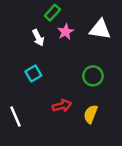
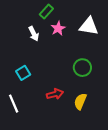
cyan square: (33, 74) -> (23, 73), moved

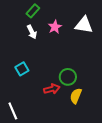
green rectangle: (46, 11) -> (33, 11), moved
green circle: (82, 68) -> (68, 77), moved
white line: (14, 104) -> (13, 111), moved

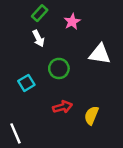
white triangle: (84, 25) -> (100, 54), moved
pink star: (55, 27) -> (72, 22), moved
green circle: (68, 77) -> (59, 68), moved

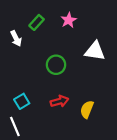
green rectangle: (40, 13) -> (37, 22), moved
white arrow: (38, 38) -> (16, 38), moved
cyan square: (26, 83) -> (22, 101), moved

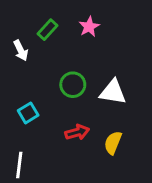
white triangle: (95, 51) -> (113, 92), moved
cyan square: (22, 101) -> (28, 113), moved
white line: (15, 127) -> (19, 165), turned 30

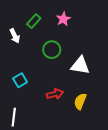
green circle: (73, 85) -> (52, 50), moved

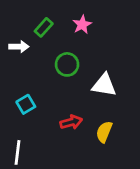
white arrow: (15, 36) -> (19, 47), turned -64

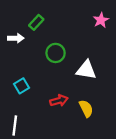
pink star: (82, 25) -> (101, 20), moved
yellow semicircle: (104, 132) -> (86, 109), turned 132

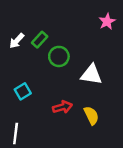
green rectangle: (36, 22) -> (40, 40), moved
white arrow: (16, 38) -> (17, 41), turned 133

